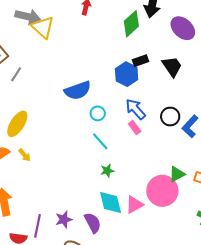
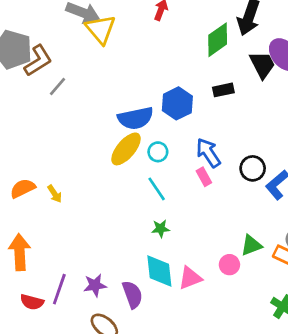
black trapezoid: (172, 67) -> (262, 65), moved
blue hexagon: (127, 74) -> (177, 103), moved
yellow ellipse: (17, 124) -> (126, 149), moved
pink circle: (162, 191) -> (229, 265), size x0.5

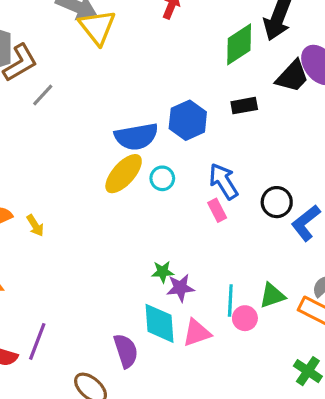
black trapezoid: (262, 65) -> (292, 76), turned 68
cyan line: (157, 189) -> (230, 301), moved, turned 35
purple star: (95, 285) -> (180, 288), moved

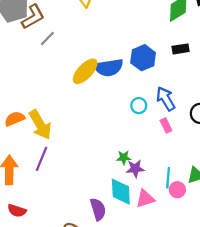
yellow ellipse: (124, 174) -> (85, 71), moved
cyan circle: (162, 178) -> (139, 106), moved
pink rectangle: (217, 210) -> (166, 125), moved
yellow arrow: (35, 225) -> (40, 125), size x2.0
purple line: (37, 341) -> (42, 159), moved

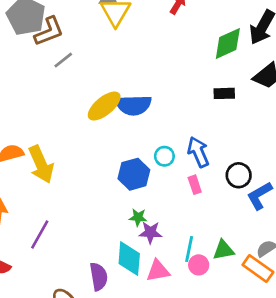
blue hexagon: (143, 58) -> (134, 174), moved
purple line: (42, 159) -> (40, 235), moved

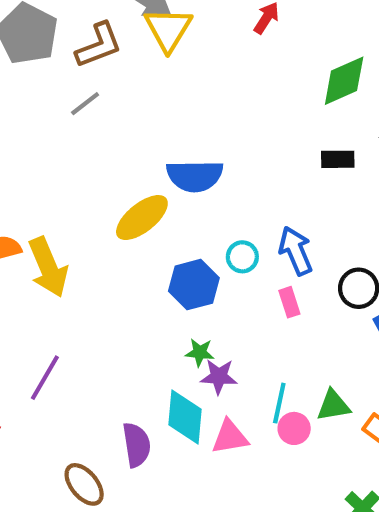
brown L-shape: (49, 31) -> (99, 45), moved
yellow ellipse: (104, 106) -> (142, 218), moved

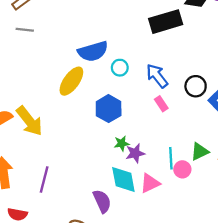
gray line: (85, 104) -> (25, 30), turned 60
black rectangle: (338, 159) -> (166, 22), size x1.8
cyan circle: (242, 257) -> (120, 68), moved

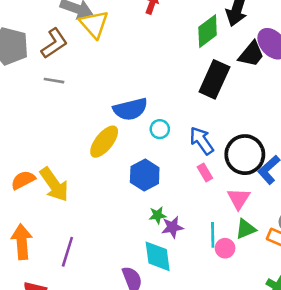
black rectangle: (166, 22) -> (214, 79), turned -52
black circle: (196, 86) -> (245, 155), size x1.6
pink triangle: (150, 183) -> (239, 199), moved, turned -35

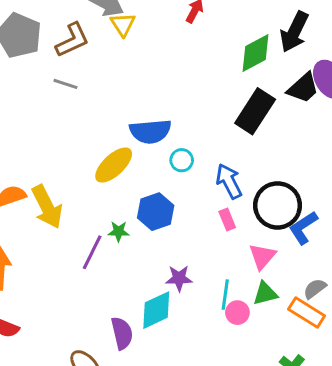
yellow triangle: (94, 24) -> (123, 24), size x0.7
green star: (158, 215) -> (119, 231), moved
purple line: (67, 252) -> (92, 252), moved
cyan diamond: (158, 256) -> (156, 310), turned 64

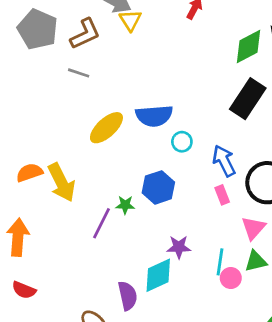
yellow ellipse: (114, 165) -> (106, 128), moved

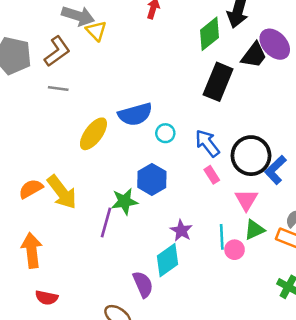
green star: (125, 205) -> (124, 201), size x1.5
purple star: (179, 247) -> (181, 230), turned -30

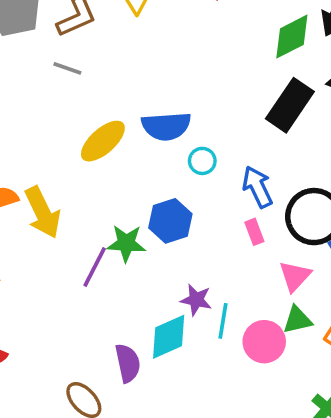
purple star: (181, 230) -> (196, 300), turned -30
cyan line: (222, 237) -> (223, 321), moved
pink circle: (235, 250) -> (264, 342), size x1.5

